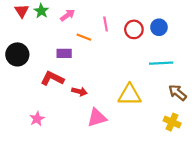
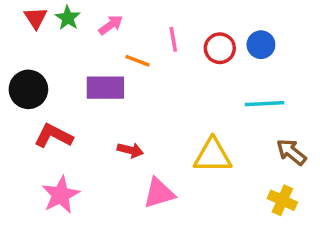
purple rectangle: (64, 53) -> (105, 88), size x1.5
red L-shape: (52, 78) -> (53, 136), moved
pink star: (37, 119) -> (61, 195), size x1.5

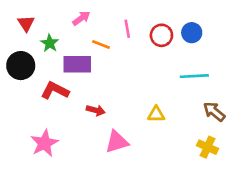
red triangle: (36, 18) -> (26, 23), moved
green star: (68, 18) -> (50, 43), moved
red L-shape: (53, 136) -> (55, 91), moved
yellow triangle: (213, 156) -> (156, 114), size x0.6

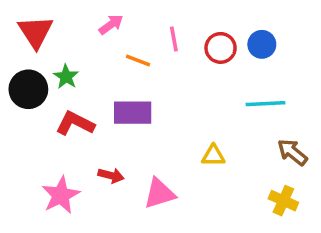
red triangle: (26, 23) -> (36, 32), size x1.5
green star: (50, 43) -> (66, 77), moved
purple rectangle: (77, 64) -> (133, 113), moved
red arrow: (96, 110) -> (111, 175), moved

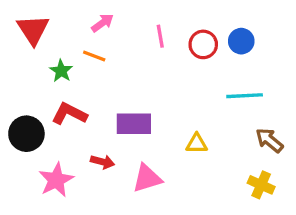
orange line: (138, 61) -> (94, 56), moved
black circle: (28, 89) -> (26, 134), moved
purple rectangle: (133, 113) -> (134, 124), moved

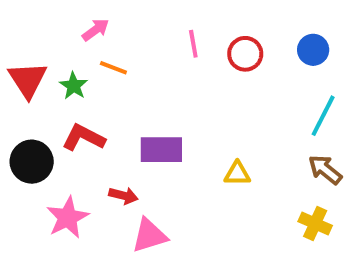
pink arrow: (102, 23) -> (96, 30), moved
red triangle: (33, 30) -> (28, 80), moved
blue circle: (241, 41) -> (313, 50), moved
cyan line: (245, 96) -> (323, 116), moved, turned -60
pink triangle: (147, 178) -> (149, 235), moved

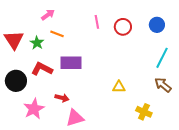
purple rectangle: (161, 150) -> (71, 63), moved
yellow cross: (315, 223) -> (144, 112), moved

